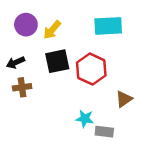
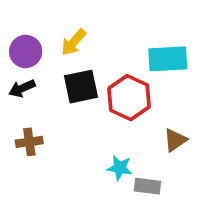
purple circle: (26, 25) -> (26, 51), moved
cyan rectangle: (108, 26) -> (168, 59), moved
brown cross: (22, 87) -> (29, 142), moved

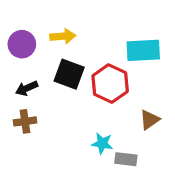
yellow arrow: (74, 42) -> (63, 36), turned -135
black square: (81, 87) -> (69, 74), turned 32
black arrow: (22, 88) -> (27, 88), moved

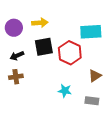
black square: (69, 74) -> (44, 47), turned -30
gray rectangle: (126, 159) -> (92, 101), moved

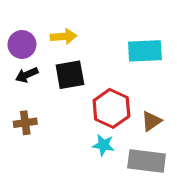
red hexagon: (70, 53) -> (111, 108), moved
black arrow: (17, 56) -> (27, 75), moved
gray rectangle: (92, 101) -> (147, 161), size x1.6

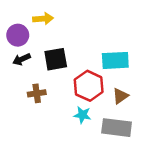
yellow arrow: (64, 36) -> (43, 19), moved
cyan rectangle: (145, 51) -> (115, 60), moved
brown cross: (25, 123) -> (37, 93), moved

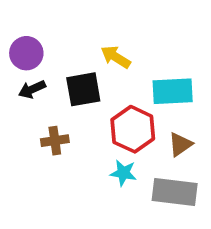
yellow arrow: (43, 19) -> (116, 57), moved, turned -144

